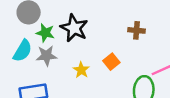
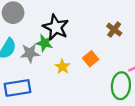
brown cross: (136, 30) -> (114, 30), turned 32
green star: (45, 33) -> (45, 43), moved

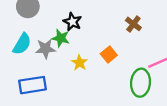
black star: (56, 27) -> (72, 22), size x0.7

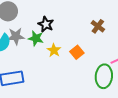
gray star: (45, 49) -> (16, 36), moved
yellow star: (79, 63) -> (54, 50), moved

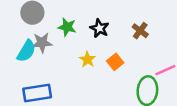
black star: (46, 24) -> (99, 28), moved
green star: (36, 38) -> (67, 27), moved

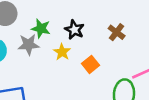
gray star: (42, 43) -> (29, 45), moved
yellow star: (87, 59) -> (62, 52), moved

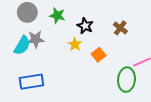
green star: (41, 28) -> (57, 15), moved
gray star: (29, 45) -> (36, 39), moved

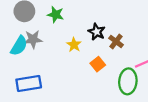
black star: (85, 26) -> (97, 32), moved
brown cross: (120, 28) -> (116, 41), moved
orange square: (99, 55) -> (98, 64), moved

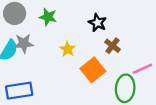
black star: (97, 32) -> (97, 23), moved
orange square: (98, 64) -> (93, 70), size x1.5

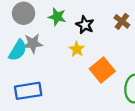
black star: (97, 23) -> (85, 25), moved
brown cross: (112, 46) -> (122, 21), moved

